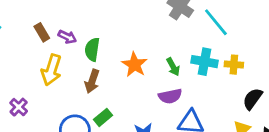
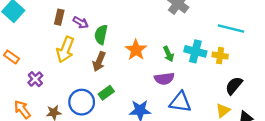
cyan line: (216, 22) -> (231, 28), moved, turned -40
brown rectangle: (42, 32) -> (59, 17), turned 40

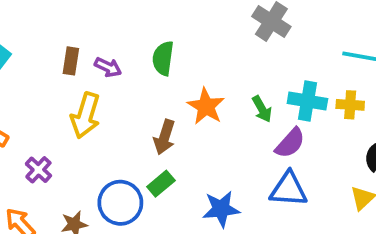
green semicircle: (101, 35) -> (163, 58), moved
brown arrow: (99, 62) -> (164, 137), moved
purple semicircle: (164, 79) -> (290, 143), moved, turned -36

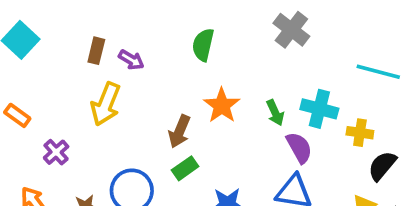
green semicircle: (163, 58) -> (203, 45), moved
yellow cross: (350, 105) -> (360, 133), moved
purple semicircle: (290, 143) -> (299, 148), turned -76
green rectangle: (161, 184) -> (185, 168), moved

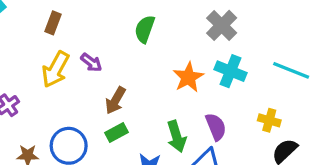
purple arrow: (131, 60) -> (91, 62), moved
orange star: (222, 106) -> (188, 77), moved
cyan cross: (319, 109) -> (230, 71), moved
green arrow: (275, 113) -> (177, 136), moved, size x1.4

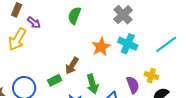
purple arrow: (91, 62) -> (34, 23), moved
cyan line: (291, 70) -> (166, 44), turned -60
brown arrow: (115, 100) -> (72, 66), moved
purple semicircle: (216, 127) -> (133, 85), moved

